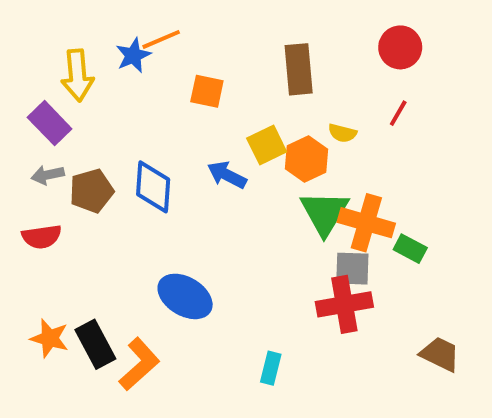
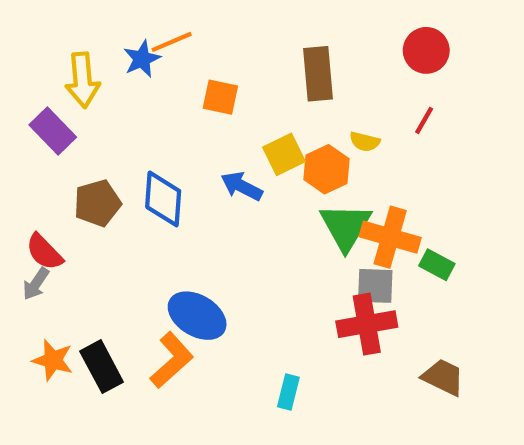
gray arrow: (48, 175) -> (36, 284), moved, turned -44
red semicircle: (42, 237) -> (44, 252), turned 54
brown trapezoid: (440, 354) -> (443, 377), moved
orange L-shape: (139, 364) -> (172, 360), moved

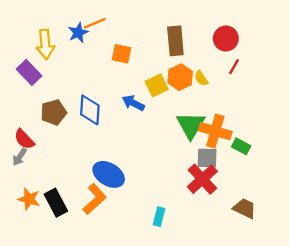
red circle: (426, 50) -> (226, 39), moved
yellow semicircle: (365, 142) -> (201, 78), turned 42
orange hexagon: (326, 169) -> (180, 77), moved
red cross: (367, 324) -> (202, 179), turned -32

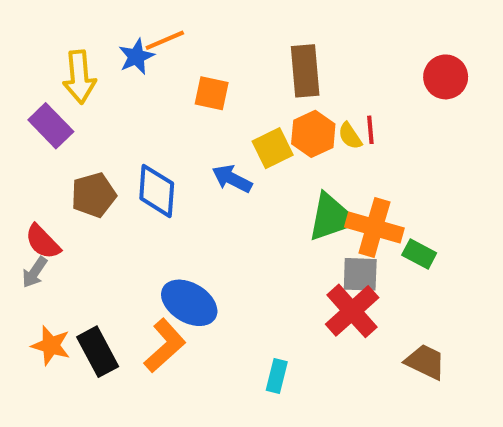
red circle: (226, 39) -> (446, 77), moved
red line: (234, 67) -> (370, 130), moved, turned -35
green triangle: (191, 125) -> (332, 217), turned 40

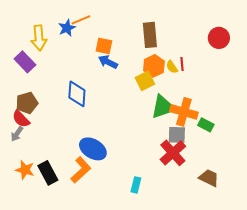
yellow square: (273, 148) -> (145, 81), moved
blue arrow: (232, 179) -> (108, 62), moved
brown pentagon: (94, 195) -> (27, 103), moved

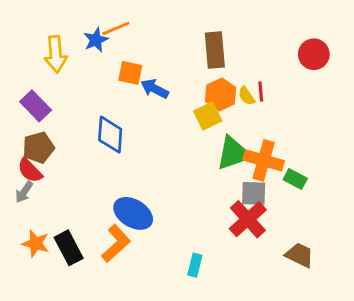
orange square: (104, 46) -> (130, 73), moved
purple rectangle: (25, 62) -> (36, 106), moved

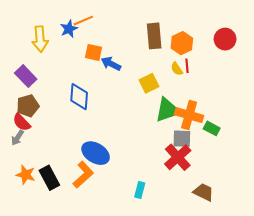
orange hexagon: (221, 94) -> (182, 43), moved
brown trapezoid: (299, 255) -> (203, 192), moved

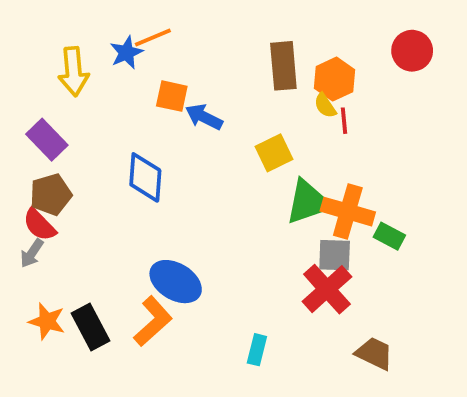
red circle: (225, 39) -> (412, 51), moved
yellow semicircle: (177, 69) -> (325, 106), moved

